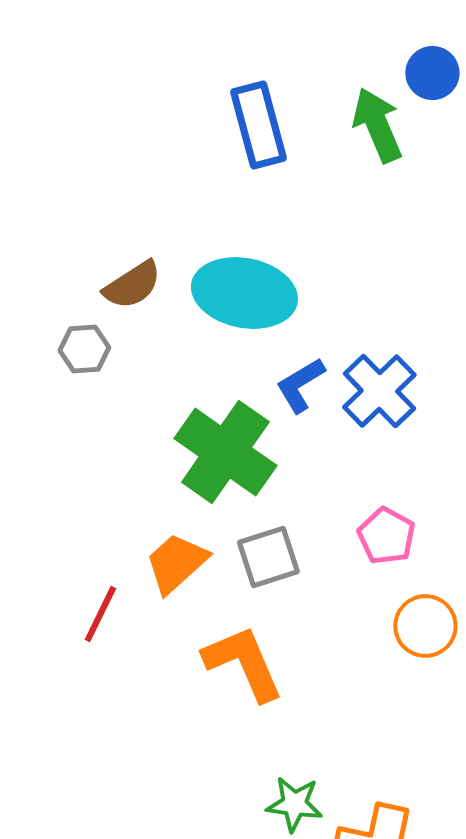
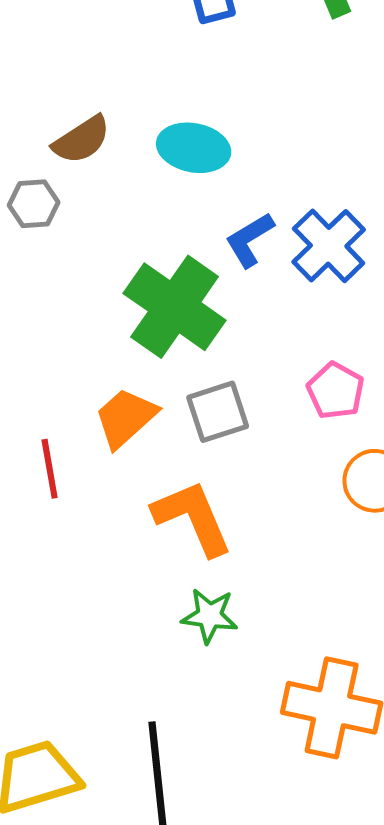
cyan ellipse: (244, 293) -> (194, 148), size x0.7
red line: (100, 614) -> (50, 469), turned -36
green star: (294, 804) -> (210, 616), moved

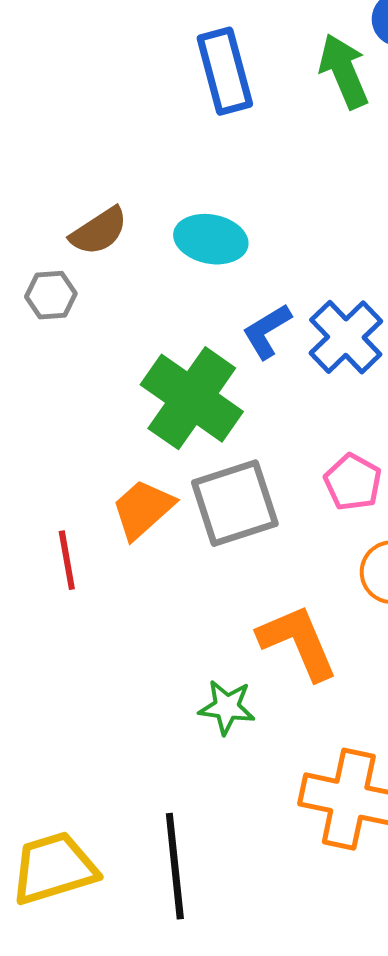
gray square: (218, 412) -> (235, 503), size x1.4
orange L-shape: (193, 518) -> (298, 642), moved

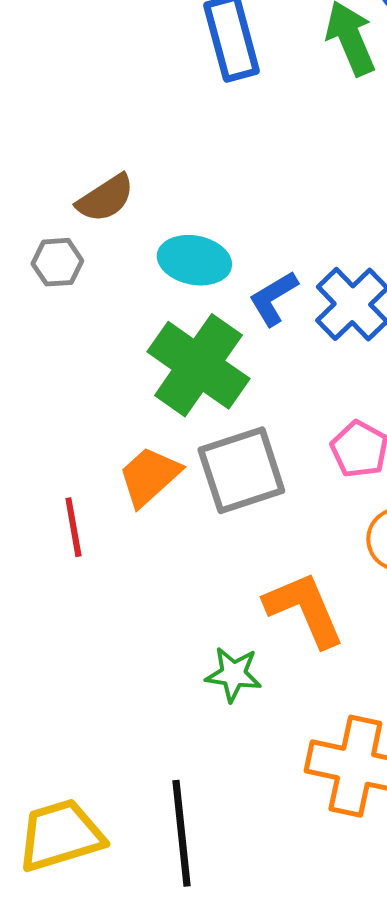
cyan ellipse: (211, 239) -> (194, 260), moved

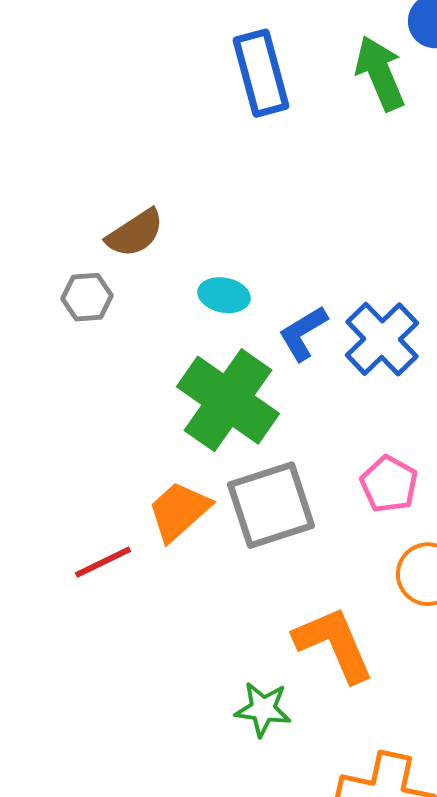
cyan ellipse: (194, 260) -> (224, 295), size x0.7
red line: (73, 527) -> (103, 562), turned 74

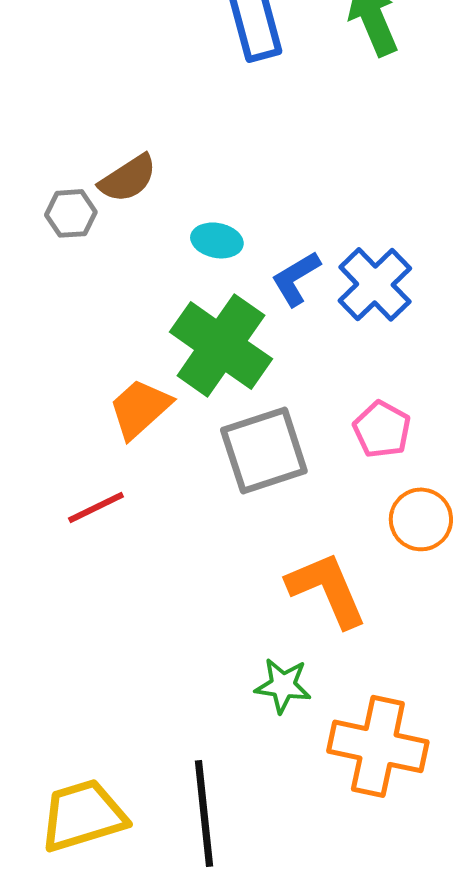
gray hexagon: (87, 297) -> (71, 213), moved
orange trapezoid: (179, 511) -> (140, 408), moved
green star: (263, 709) -> (283, 685), moved

